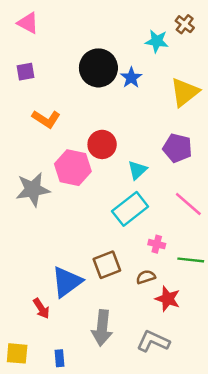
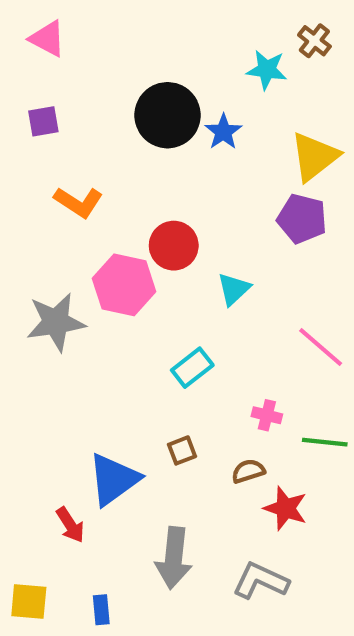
purple pentagon: (177, 148) -> (302, 219), moved
cyan rectangle: (130, 209) -> (192, 368), moved, size x0.7
brown square: (107, 265) -> (182, 450), size x0.6

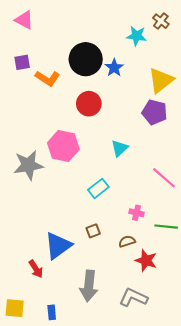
orange L-shape: (79, 202) -> (47, 78), moved
red circle: (174, 246) -> (89, 104), moved

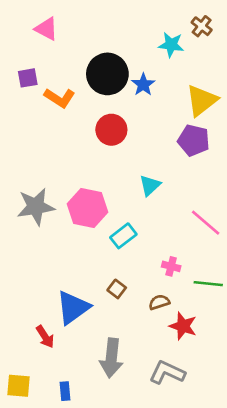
pink triangle: (24, 20) -> (46, 29), moved
pink hexagon: (63, 146) -> (88, 208), moved
brown square: (93, 231) -> (117, 289), turned -32

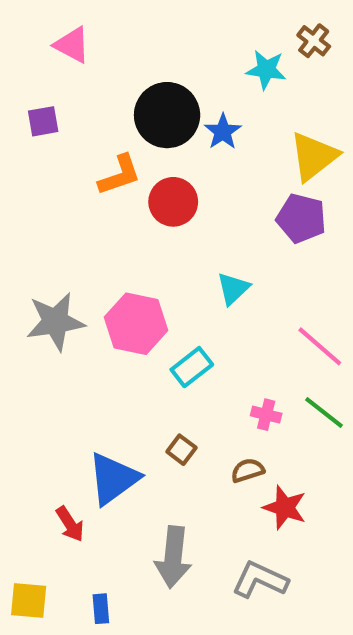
orange L-shape: (60, 98) -> (120, 175), moved, turned -52
green line: (208, 284) -> (324, 413), moved, turned 32

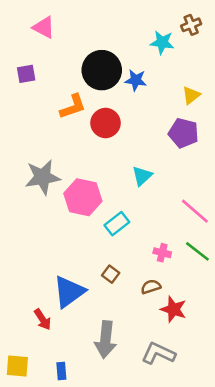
brown cross: (314, 41) -> (191, 25), turned 30
blue star: (223, 132) -> (136, 80), turned -30
yellow triangle: (314, 156) -> (191, 95), size x0.6
gray star: (55, 322) -> (43, 177), moved

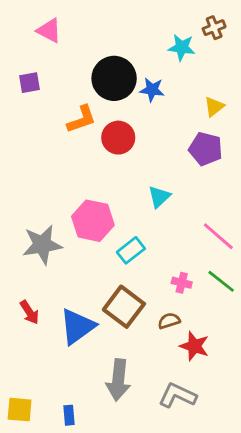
gray star: (43, 177) -> (42, 245), moved
brown square: (111, 274) -> (124, 307), size x2.0
red arrow: (43, 319) -> (29, 312), moved

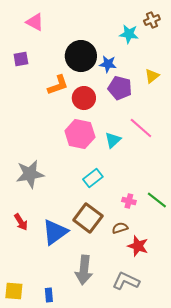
purple pentagon: (206, 149) -> (120, 88), moved
pink hexagon: (93, 221) -> (80, 134), moved
pink line: (218, 236) -> (141, 128), moved

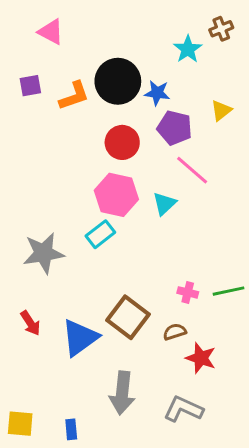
cyan star: (129, 34) -> (188, 49), turned 30
orange L-shape: (58, 85) -> (74, 96), moved
pink line: (141, 128) -> (192, 170), moved
cyan rectangle: (93, 178) -> (100, 234), moved
green line: (157, 200) -> (229, 291), turned -50

